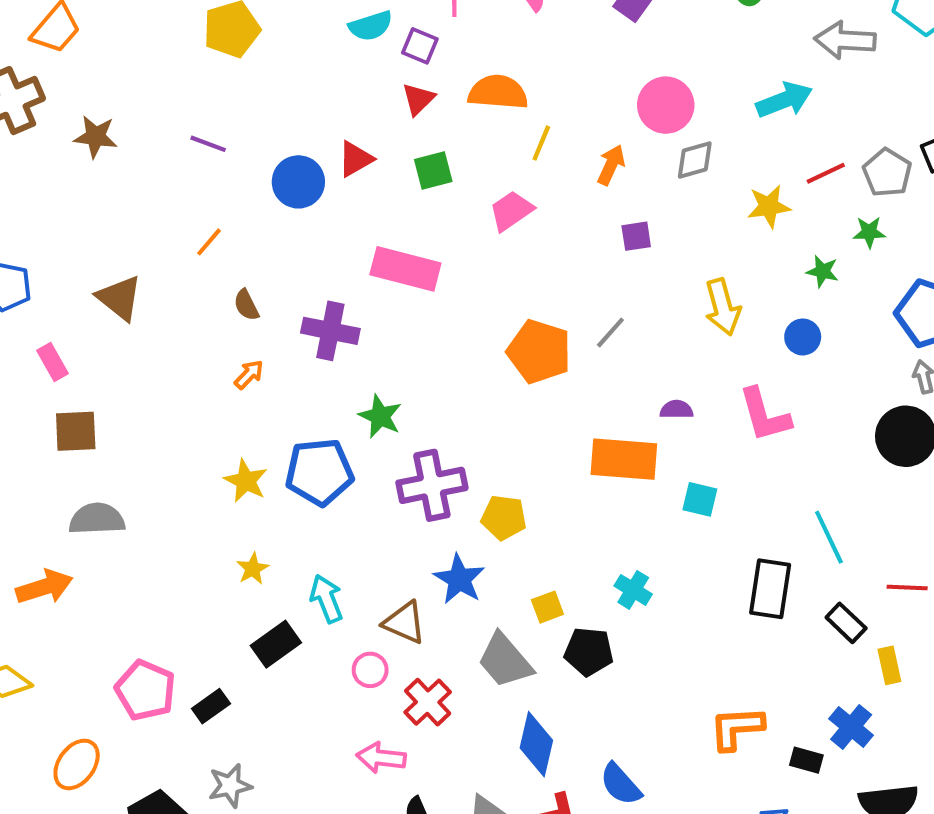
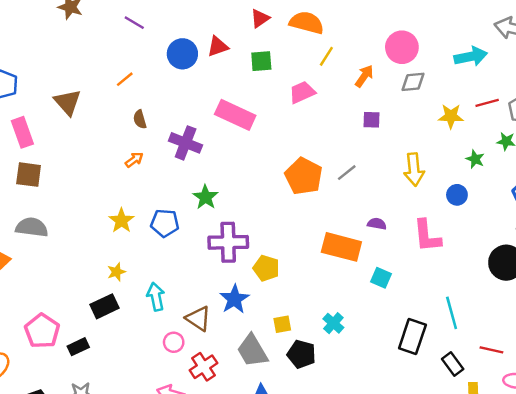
pink rectangle: (53, 362) -> (22, 132), size x1.4
blue pentagon: (319, 472) -> (165, 223), size x0.7
black rectangle: (276, 644) -> (105, 306), moved

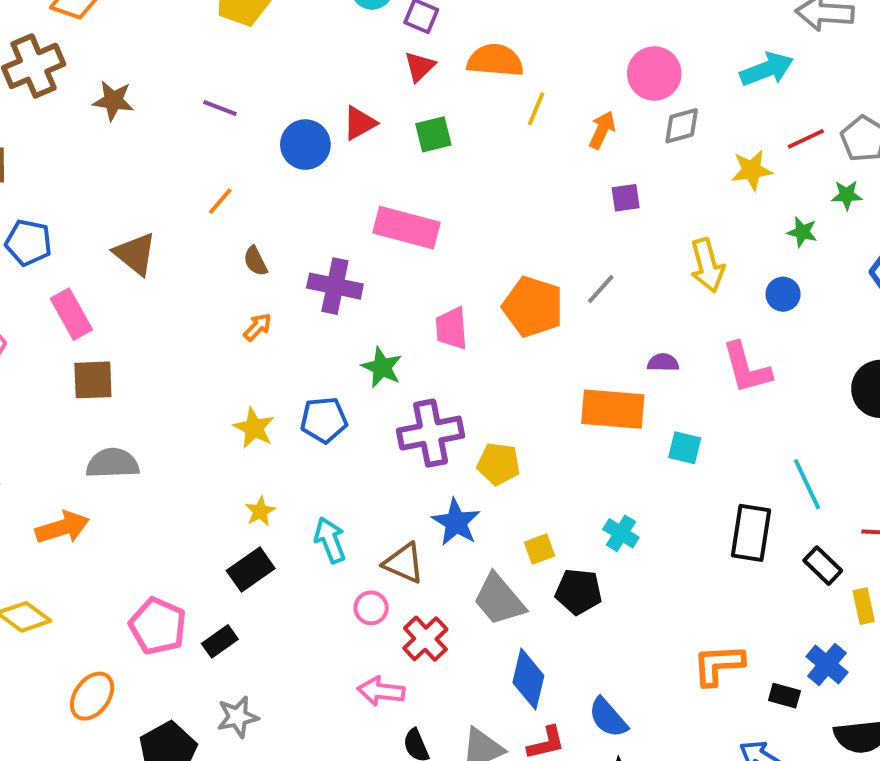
pink trapezoid: (302, 92) -> (452, 328), moved, turned -60

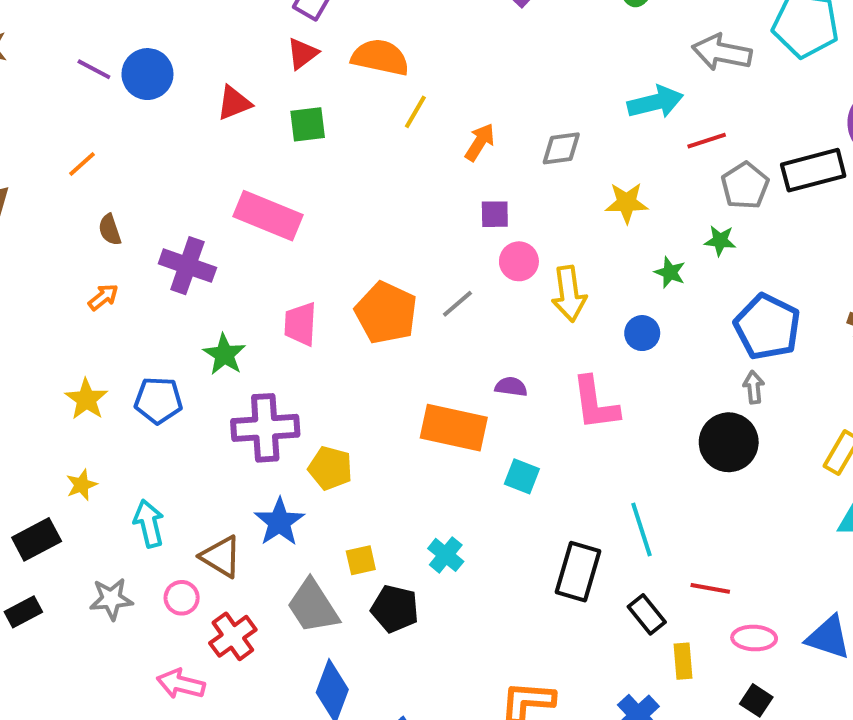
pink circle: (654, 74) -> (519, 261), moved, size x0.7
red line: (806, 139) -> (707, 141), moved
blue circle: (305, 145) -> (147, 74), moved
black rectangle: (251, 569) -> (37, 539), moved
gray star: (238, 717) -> (111, 599), moved

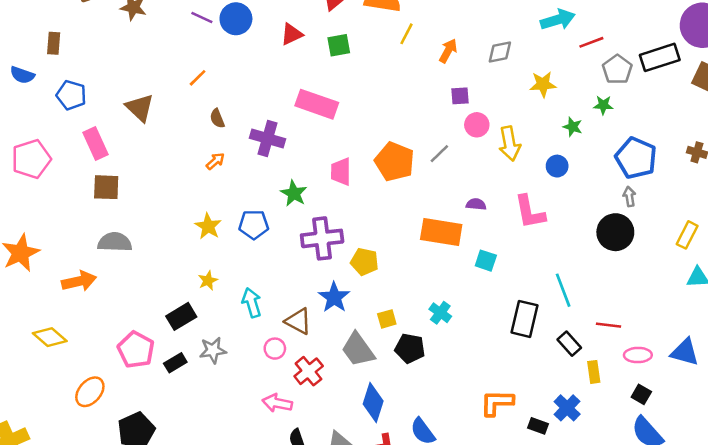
gray star: (111, 599) -> (213, 350), moved

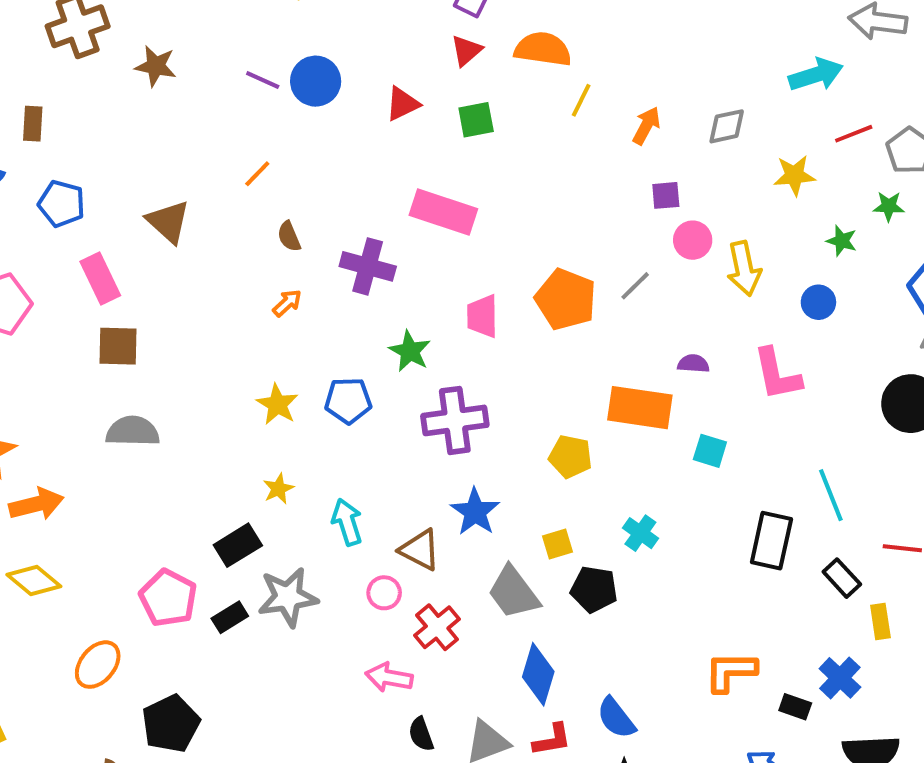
red line: (591, 42) -> (854, 134), moved
yellow pentagon: (365, 262) -> (570, 457), moved
orange arrow: (79, 281) -> (36, 504), moved
gray star: (213, 350) -> (288, 597), size x1.4

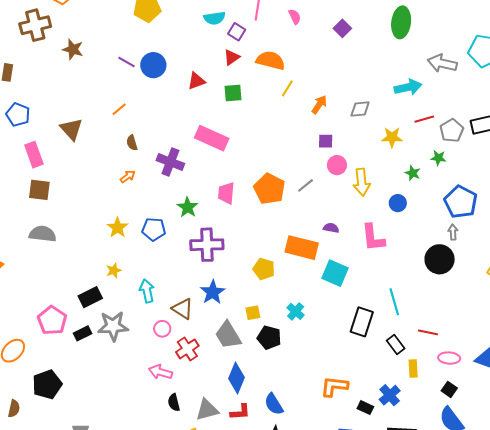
cyan square: (710, 451) -> (335, 273), size x1.5

